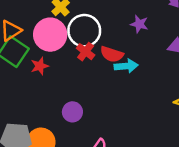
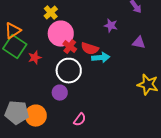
white circle: (84, 31) -> (69, 71), moved
pink circle: (50, 35) -> (61, 34), moved

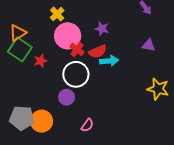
purple star: (111, 26) -> (102, 29), moved
red semicircle: (90, 49) -> (98, 51), turned -42

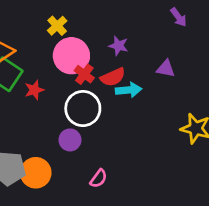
purple triangle: (149, 45) -> (166, 69), moved

